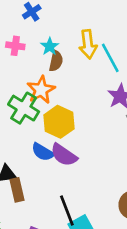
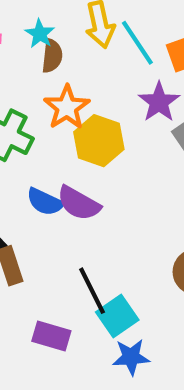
orange star: (41, 90) -> (67, 107), moved
yellow hexagon: (59, 122) -> (99, 141), moved

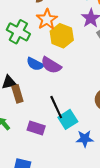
blue star: (131, 357) -> (85, 139), moved

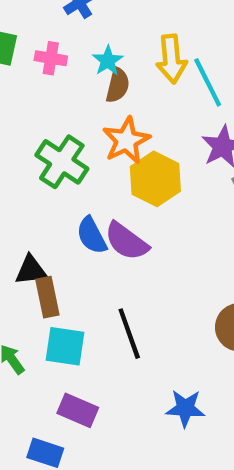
blue semicircle: (35, 64) -> (92, 235), turned 30
cyan square: (68, 119) -> (65, 346), moved, turned 36
purple rectangle: (36, 128) -> (78, 410), moved

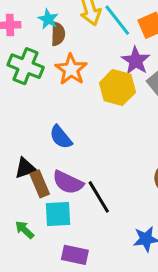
green cross: (62, 162) -> (26, 66), moved
yellow hexagon: (155, 179) -> (117, 88), moved
purple semicircle: (126, 241) -> (68, 182), moved

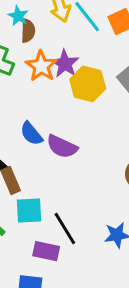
purple star: (136, 61) -> (65, 64), moved
purple semicircle: (68, 182) -> (62, 147), moved
black line: (99, 197) -> (65, 229), moved

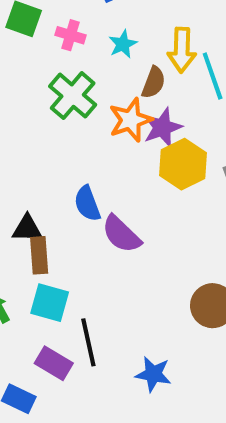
brown semicircle: (28, 31) -> (153, 82), moved

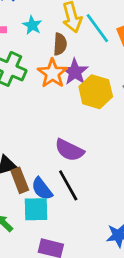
blue semicircle: (87, 204) -> (42, 189), moved
black line: (88, 342) -> (68, 185), moved

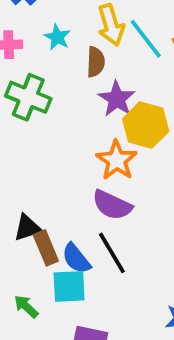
orange star: (52, 73) -> (117, 160), moved

